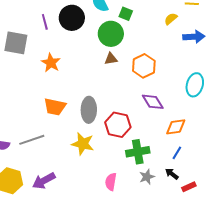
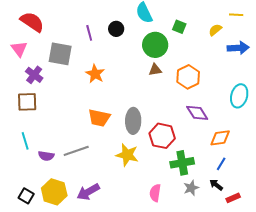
green square: (126, 14) -> (179, 27), moved
black circle: (72, 18) -> (116, 29), size x0.6

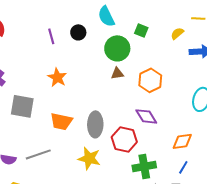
gray square: (60, 54) -> (22, 106), moved
purple diamond: (197, 113) -> (146, 116), moved

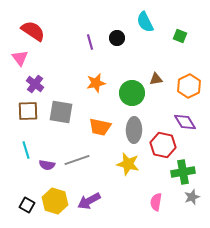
green circle: (117, 48) -> (132, 93), moved
orange star: (57, 77) -> (96, 83), turned 30

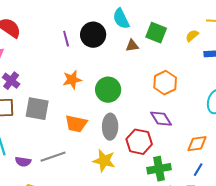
green square: (180, 36) -> (156, 33), size x1.5
black circle: (117, 38) -> (93, 35), size x1.6
brown triangle: (156, 79) -> (132, 46), moved

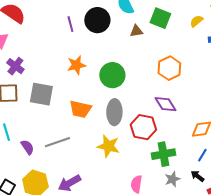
purple semicircle: (23, 162) -> (27, 147), turned -133

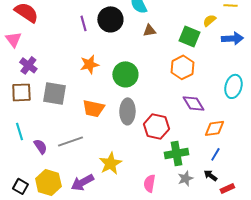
green square: (160, 18) -> (189, 36), moved
purple diamond: (165, 104) -> (193, 103), moved
yellow star: (108, 146) -> (110, 163), moved, turned 30

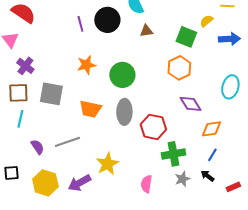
cyan line: (19, 131) -> (20, 119), moved, turned 30
black square: (20, 186) -> (11, 173), moved, turned -35
red rectangle: (227, 188) -> (233, 187), moved

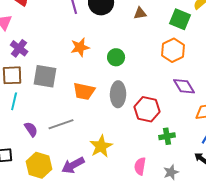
green circle: (122, 75) -> (116, 57), size x0.7
green cross: (173, 154) -> (167, 136), size x0.7
gray star: (182, 179) -> (171, 172), moved

